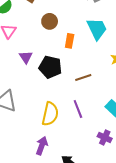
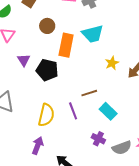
cyan trapezoid: (97, 29) -> (93, 34), turned 100
orange rectangle: (70, 41) -> (66, 45), size x1.6
brown line: (83, 77) -> (89, 93), moved

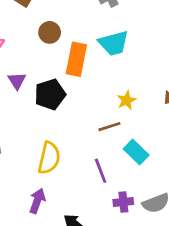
yellow star: (112, 63) -> (126, 100), moved
black pentagon: (47, 70) -> (50, 94), turned -30
purple line: (73, 111) -> (101, 171), moved
purple cross: (98, 139) -> (123, 202), moved, turned -32

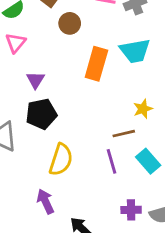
brown circle: (50, 32) -> (70, 23), moved
black pentagon: (50, 94) -> (41, 114), moved
purple line: (101, 171) -> (112, 161), moved
purple arrow: (37, 201) -> (45, 201), turned -50

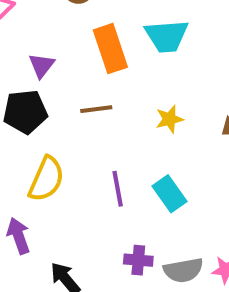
orange rectangle: (96, 64) -> (110, 49), turned -40
purple triangle: (35, 80) -> (42, 65), moved
brown line: (124, 134) -> (96, 109), moved

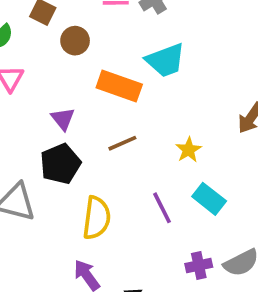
orange rectangle: (110, 49) -> (119, 86), turned -36
yellow star: (169, 119) -> (189, 150), moved

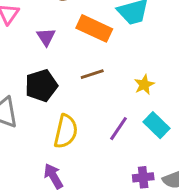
purple triangle: (63, 119) -> (46, 37), moved
purple line: (162, 208) -> (119, 129), turned 55

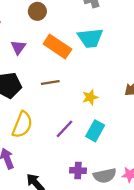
cyan rectangle: (157, 125) -> (95, 131), turned 66

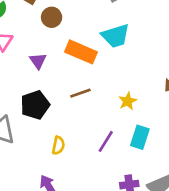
yellow semicircle: (22, 125) -> (58, 145), size x0.6

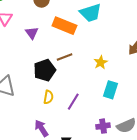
black pentagon: (35, 105) -> (45, 70), moved
purple line: (106, 141) -> (73, 102), moved

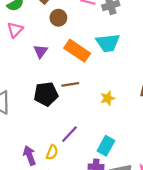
cyan rectangle: (111, 90) -> (106, 146), moved
yellow semicircle: (48, 97) -> (52, 152), moved

